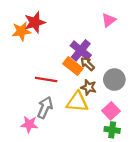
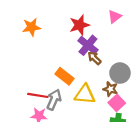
red star: (35, 22) -> (79, 25), moved
orange rectangle: (73, 66) -> (65, 76), moved
red line: (46, 80) -> (38, 95), moved
brown star: (89, 87) -> (110, 89), moved

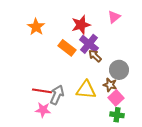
orange star: (31, 27) -> (36, 27), turned -30
orange rectangle: (65, 76) -> (67, 48), moved

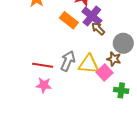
gray arrow: (57, 95) -> (68, 61), moved
pink square: (116, 98) -> (104, 73), moved

